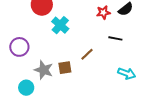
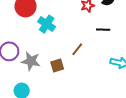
gray star: (44, 70) -> (31, 61), moved

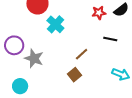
brown square: (57, 65) -> (74, 75), moved, turned -32

